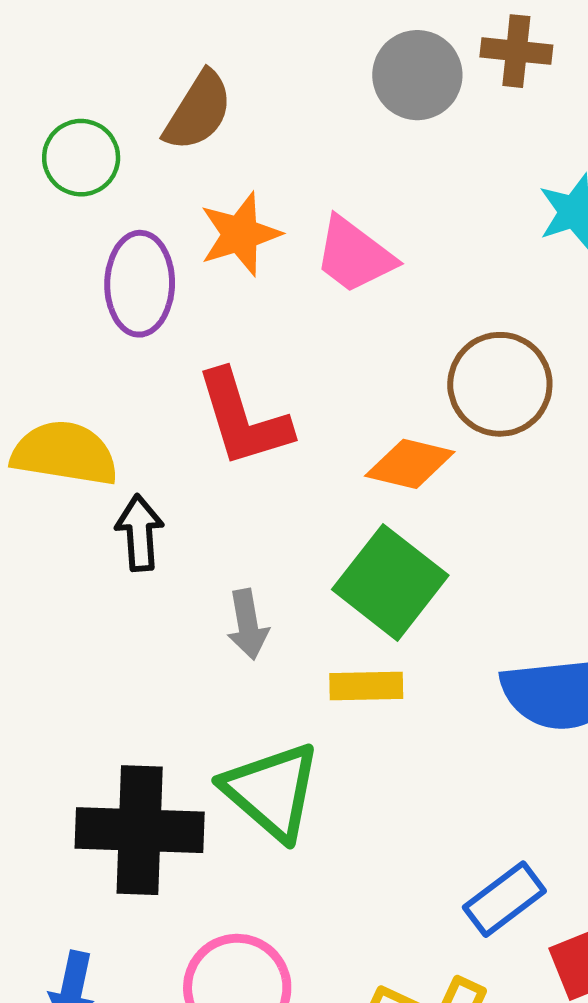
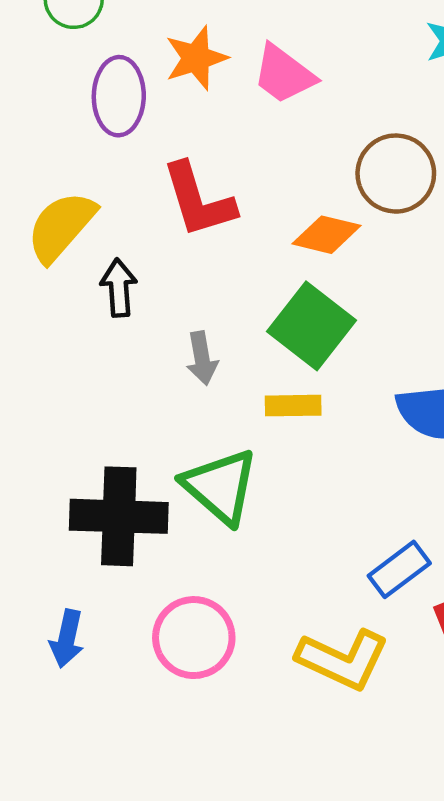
yellow semicircle: (65, 453) -> (61, 227), turned -58

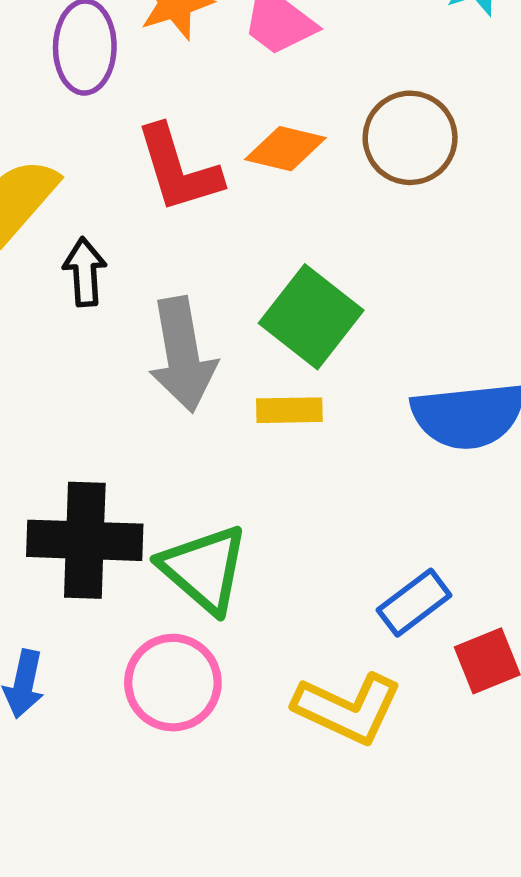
orange diamond: (327, 235) -> (285, 149), moved
gray arrow: (202, 358) -> (182, 355), size x1.8
green triangle: (220, 486) -> (204, 569), moved

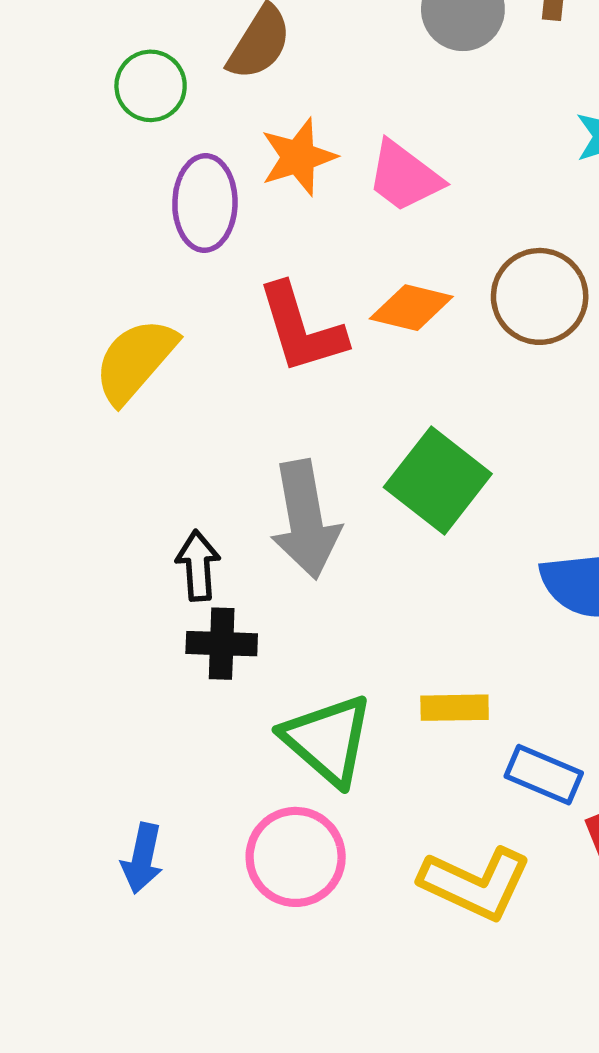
black arrow: (85, 272) -> (198, 566), moved
yellow rectangle: (289, 410) -> (455, 708), moved
black cross: (85, 540) -> (222, 644), moved, size x0.6
blue rectangle: (414, 603) -> (544, 775), turned 60

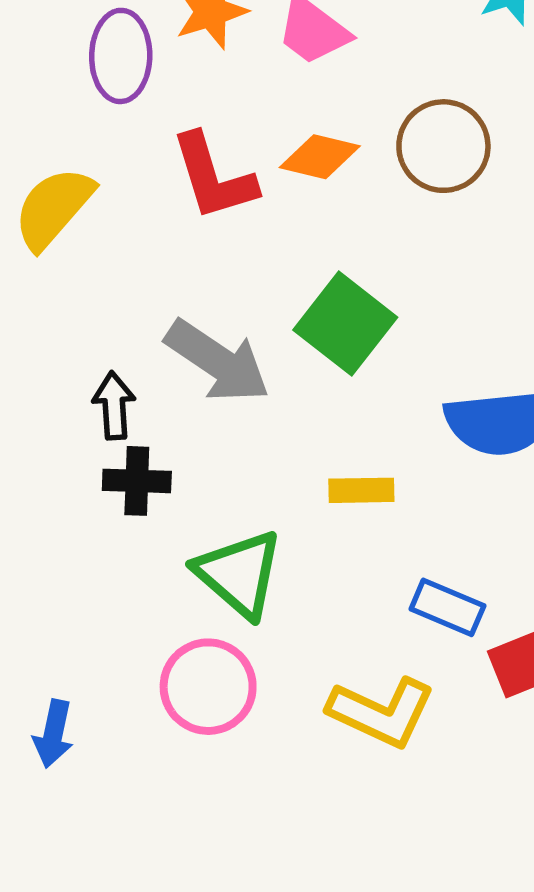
gray arrow: (305, 520) -> (218, 361), turned -46
yellow rectangle: (455, 708) -> (361, 490), moved
blue arrow: (142, 858) -> (53, 734), moved

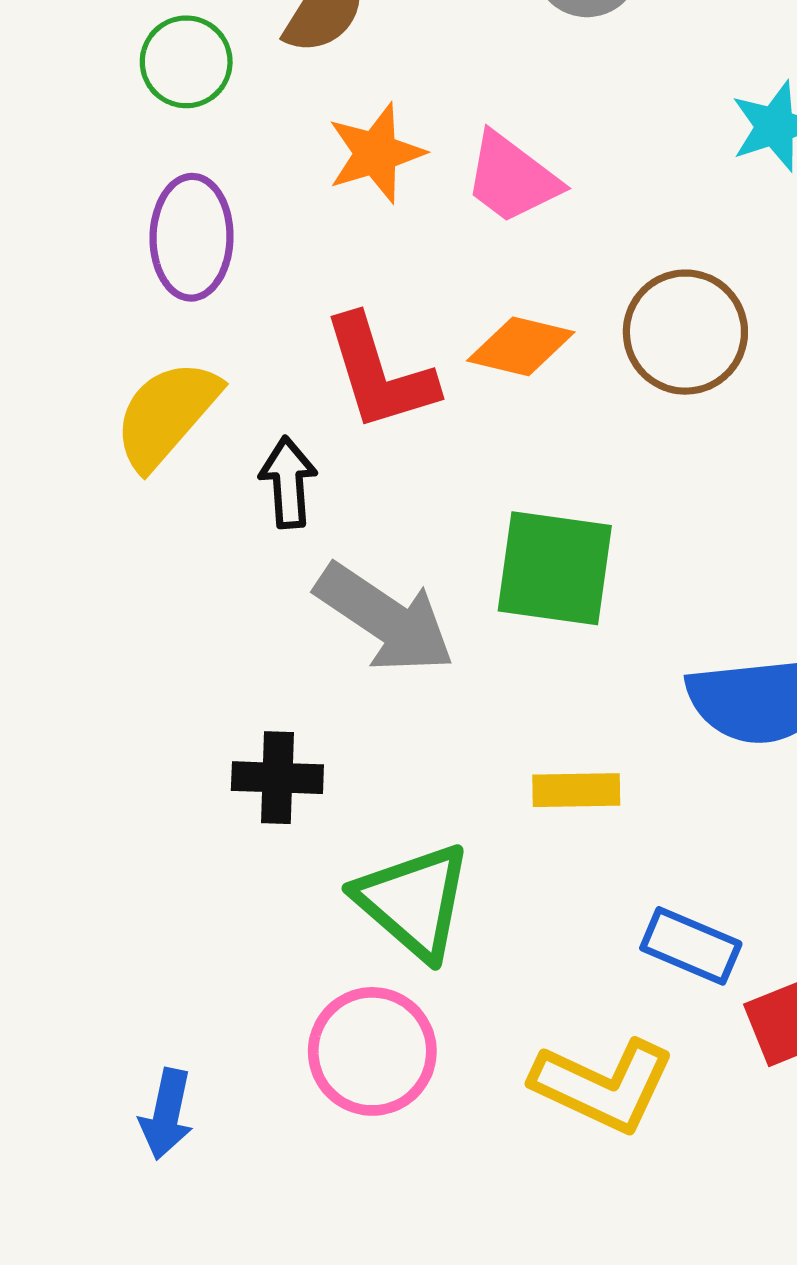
purple ellipse: (121, 56) -> (192, 237), moved
green square: (345, 324) -> (555, 568), turned -30
black arrow: (114, 406) -> (288, 482), moved

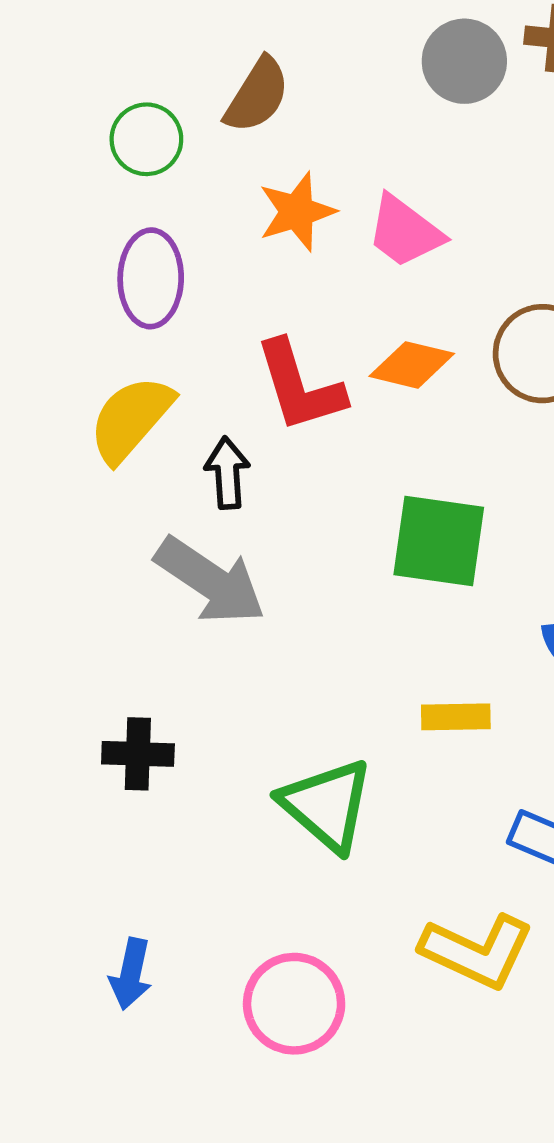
gray arrow: (385, 618) -> (210, 581), moved
black cross: (277, 778) -> (138, 754), moved
pink circle: (372, 1051) -> (294, 1004), moved

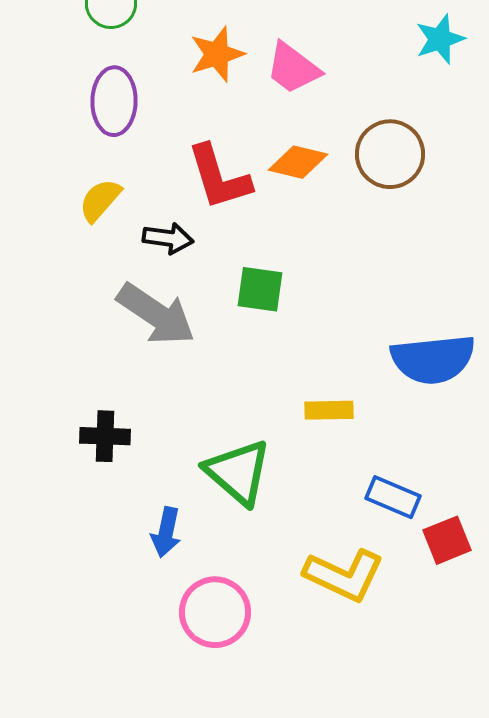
yellow semicircle: (131, 419) -> (100, 200), size x0.7
black arrow: (227, 473) -> (168, 238), turned 102
green square: (439, 541) -> (260, 289), moved, size x0.7
blue arrow: (131, 974) -> (166, 532), moved

